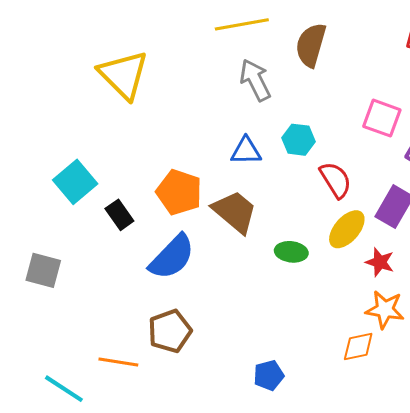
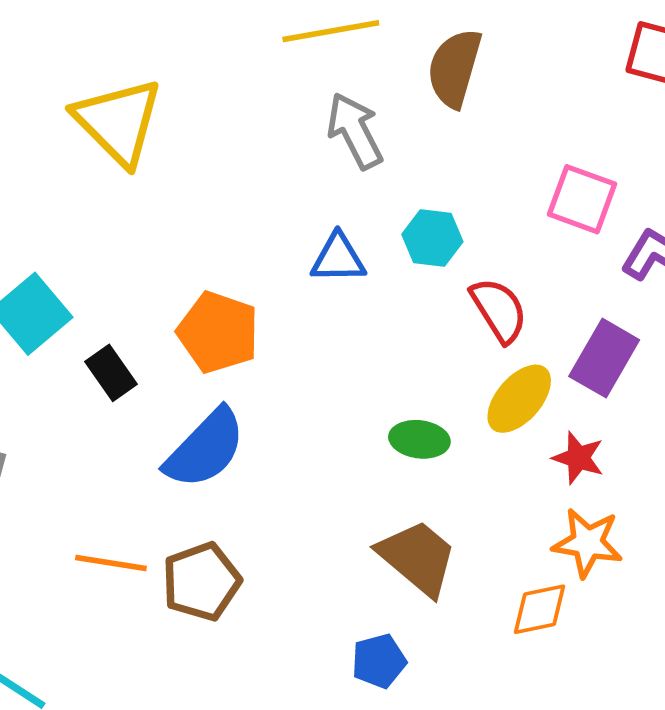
brown trapezoid: (235, 212) -> (418, 558), moved
orange line: (118, 362) -> (111, 563), moved

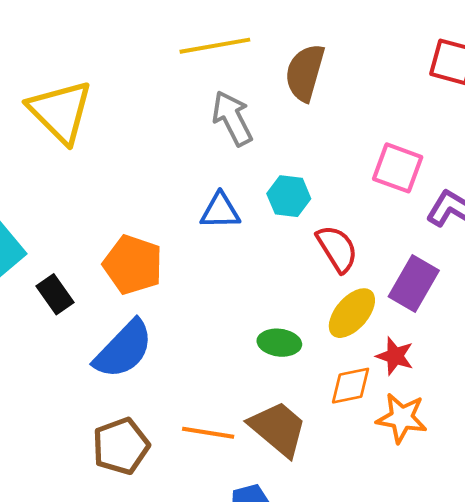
orange line: (111, 563) -> (208, 433), moved
orange diamond: (540, 609) -> (351, 386), moved

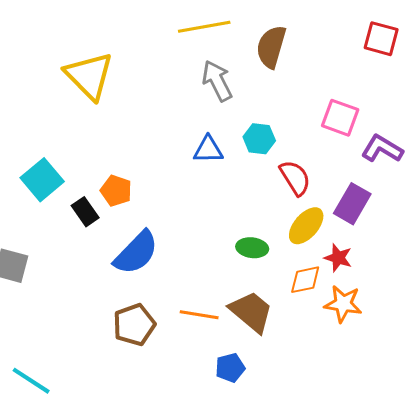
orange pentagon: (133, 265) -> (116, 191), moved, size x0.7

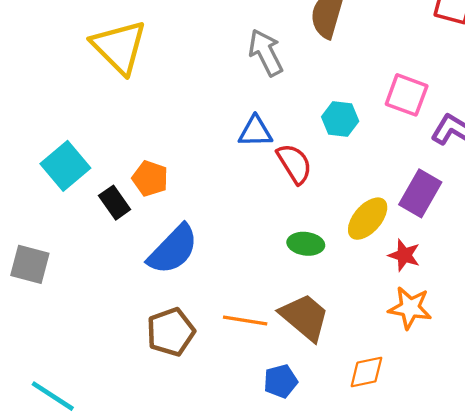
cyan hexagon: (259, 139) -> (340, 119), moved
red semicircle: (295, 178) -> (294, 164), moved
orange diamond: (305, 280) -> (366, 372), moved

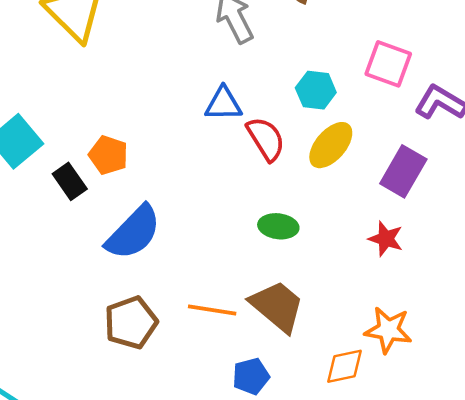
yellow ellipse: (368, 219) -> (331, 145), moved
orange star: (410, 308) -> (388, 330), moved

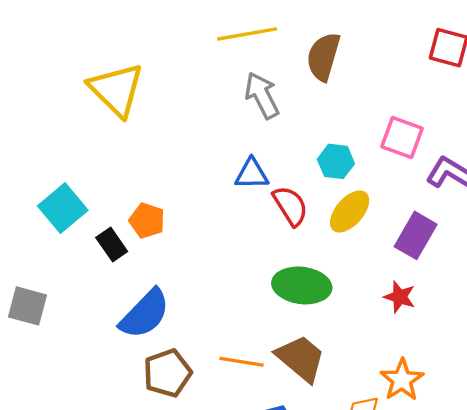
green ellipse: (278, 226) -> (302, 285), size x1.6
blue semicircle: (133, 233) -> (145, 314), moved
orange star: (388, 330) -> (402, 380), turned 30

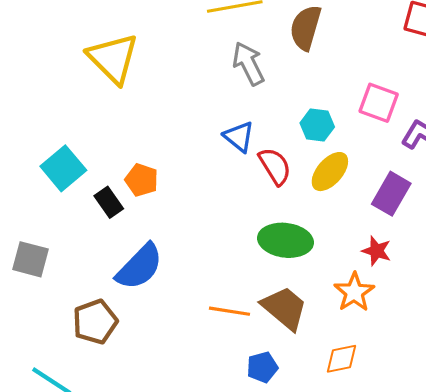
blue triangle: (252, 174) -> (239, 137), turned 40
brown pentagon: (167, 373) -> (95, 322), moved
orange star: (402, 380) -> (354, 292), moved

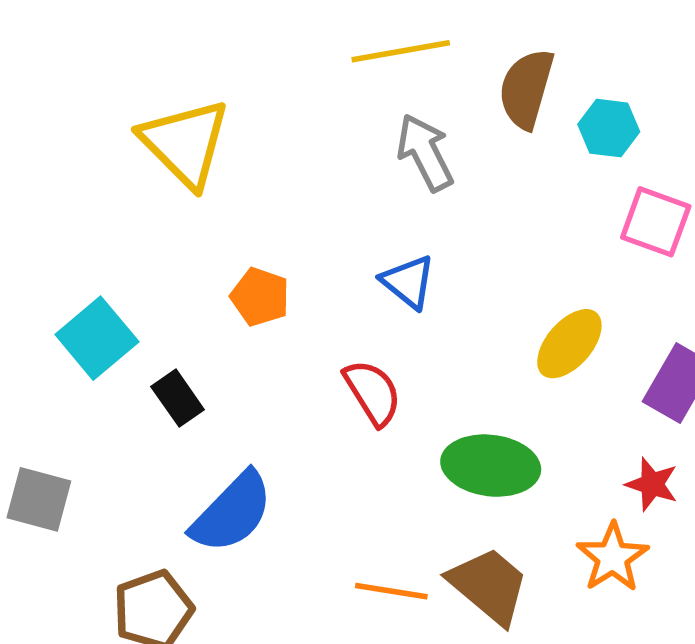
cyan hexagon: (317, 125) -> (609, 128), moved
red semicircle: (275, 166) -> (373, 392), moved
orange pentagon: (142, 180) -> (260, 297), moved

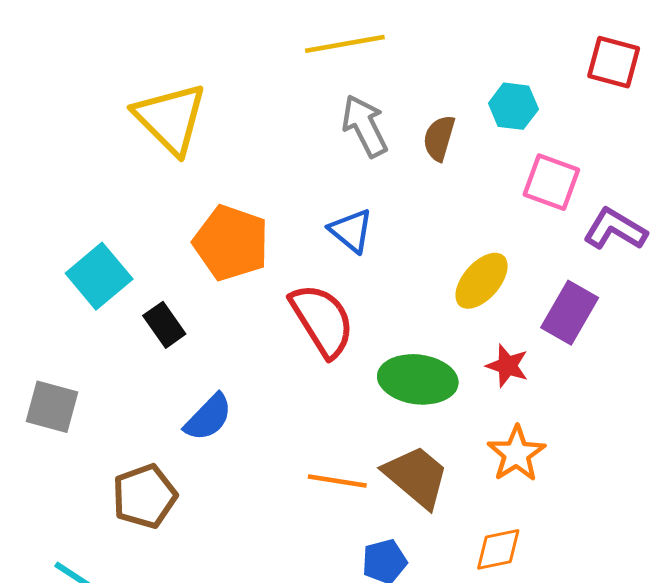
brown semicircle: (526, 89) -> (439, 138), moved, size x0.7
orange pentagon: (260, 297) -> (231, 243), size x1.6
red semicircle: (373, 392) -> (322, 320), size x1.4
red star: (652, 484) -> (507, 366), moved
blue semicircle: (232, 512) -> (208, 417), size x0.7

